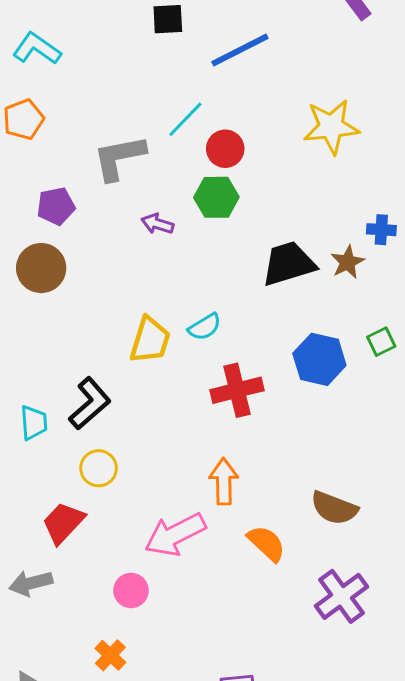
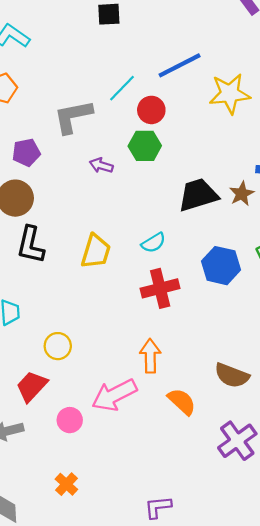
blue line: (240, 50) -> (180, 65), moved
cyan semicircle: (205, 327) -> (154, 243), moved
black L-shape: (90, 403) -> (31, 245), moved, turned 144
pink circle: (131, 590) -> (70, 420), moved

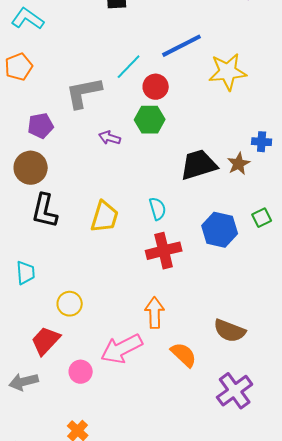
cyan semicircle: (154, 243) -> (158, 209), turned -75

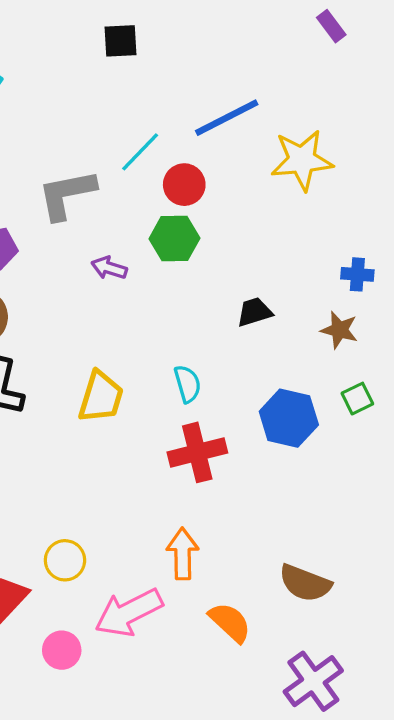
brown star: (239, 164) -> (339, 330), moved, turned -30
black trapezoid: (199, 165) -> (254, 312), size x0.6
yellow circle: (70, 304) -> (65, 560), moved

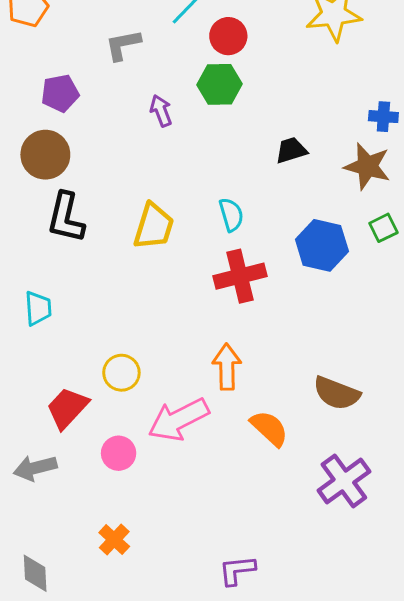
gray L-shape: (67, 194) -> (123, 45), size x0.7
purple arrow: (109, 268) -> (161, 111), turned 52
brown star: (339, 330) -> (367, 166), size x1.4

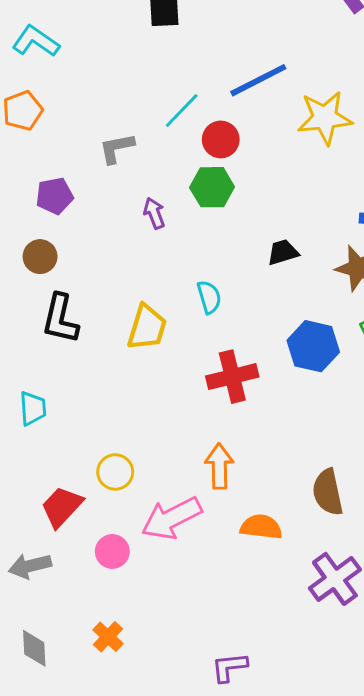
brown circle: (45, 155) -> (40, 257), size x0.7
cyan semicircle: (231, 215) -> (209, 297), moved
brown semicircle: (337, 393) -> (328, 492), turned 57
orange semicircle: (269, 428) -> (261, 527), turned -36
gray diamond: (35, 573) -> (34, 648), moved

